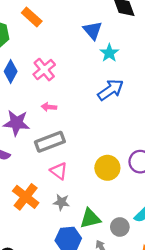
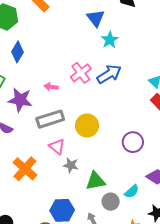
pink cross: (44, 70) -> (81, 73), moved
yellow circle: (107, 168) -> (87, 126), moved
gray star: (61, 202) -> (71, 165), moved
green triangle: (90, 218) -> (95, 181), moved

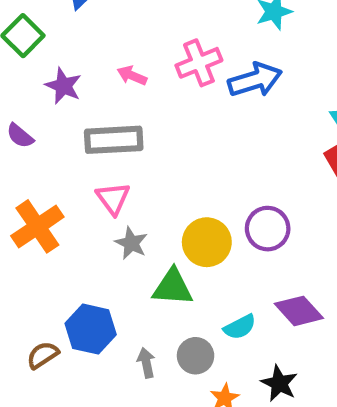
purple star: (20, 100) -> (63, 86), size x0.7
yellow circle: (87, 126) -> (207, 242), moved
gray circle: (111, 202) -> (196, 356), moved

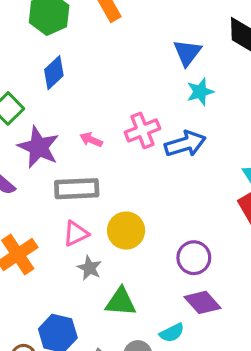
purple star: (63, 86) -> (39, 147), size x1.5
pink triangle: (113, 198) -> (76, 234), turned 40
yellow circle: (207, 242) -> (126, 231), moved
purple diamond: (299, 311) -> (203, 302), moved

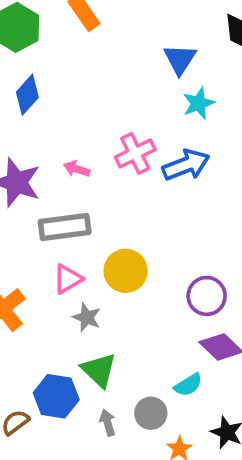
green triangle: (121, 302) -> (99, 370), moved, turned 44

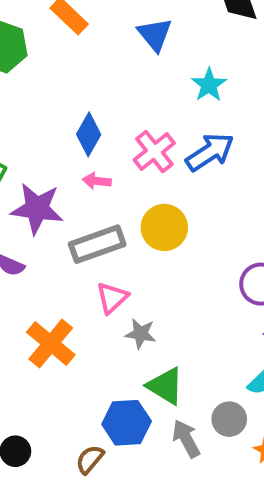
blue triangle: (180, 59) -> (155, 34), moved
blue diamond: (27, 95) -> (89, 134), moved
yellow circle: (126, 271) -> (164, 227), moved
gray arrow: (108, 423) -> (186, 439), size x1.4

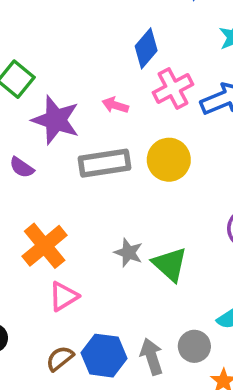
blue diamond: (89, 134) -> (146, 48), moved
pink triangle: (112, 298) -> (64, 296), moved
green triangle: (165, 386) -> (170, 264), moved
blue hexagon: (127, 423) -> (104, 356), moved

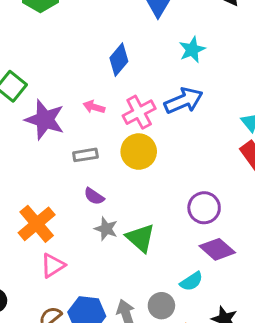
pink cross: (173, 88) -> (139, 112), moved
gray rectangle: (104, 163) -> (85, 155), size x0.6
purple semicircle: (22, 167) -> (94, 196), moved

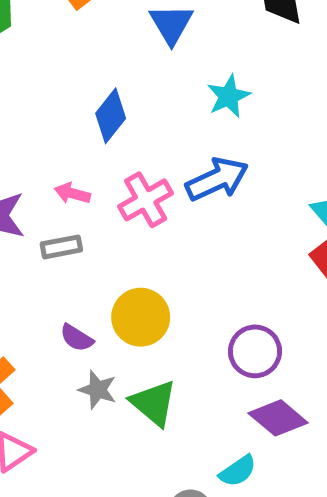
yellow circle: (139, 152) -> (141, 317), moved
gray rectangle: (85, 155) -> (61, 247), moved

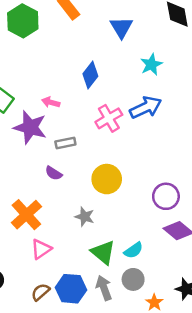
pink arrow: (72, 193) -> (51, 102), moved
purple semicircle: (77, 338) -> (54, 173), moved
green triangle: (154, 403) -> (103, 252), moved
cyan semicircle: (238, 471) -> (134, 250), moved

